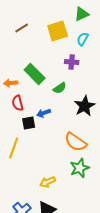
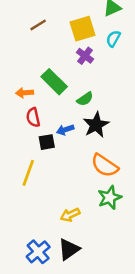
purple cross: (72, 62) -> (85, 56), moved, turned 32
black star: (85, 106) -> (96, 125), moved

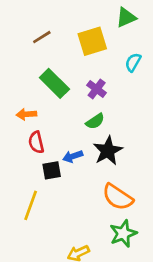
cyan semicircle: (113, 39) -> (133, 62), moved
purple cross: (85, 56) -> (97, 89), moved
green rectangle: (54, 82) -> (54, 83), moved

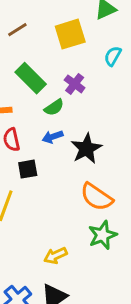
green semicircle: (95, 121) -> (54, 107), moved
blue arrow: (73, 156) -> (53, 137), moved

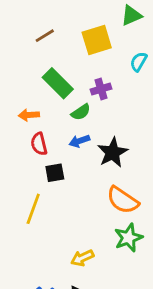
purple cross: (75, 84) -> (101, 89), turned 36

